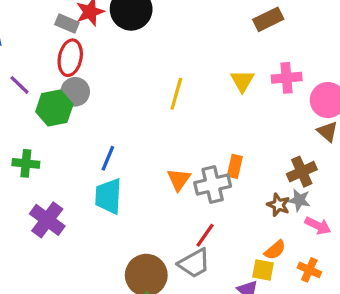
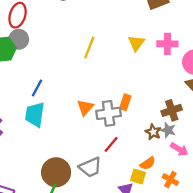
red line: (205, 235) -> (111, 144), moved

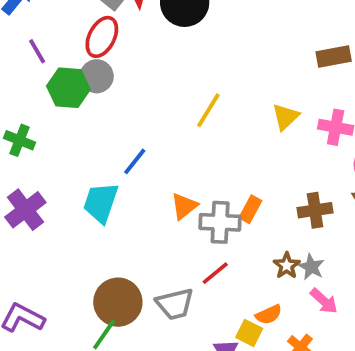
blue line: (37, 88) -> (135, 161), moved
brown cross: (172, 110) -> (315, 210), moved

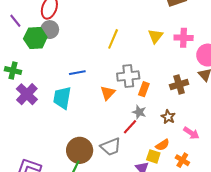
blue line: (135, 161) -> (77, 73), turned 49
purple cross: (25, 210) -> (27, 94), moved
gray cross: (220, 222) -> (128, 76), moved
gray star: (311, 267) -> (139, 112), moved

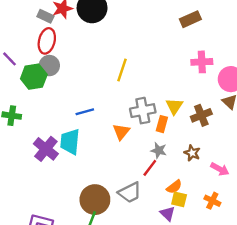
yellow triangle: (156, 36) -> (174, 106), moved
purple cross: (27, 94) -> (46, 149), moved
orange semicircle: (162, 145) -> (174, 187), moved

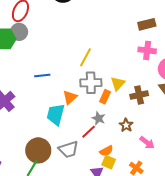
brown rectangle: (190, 19) -> (147, 24), moved
yellow line: (122, 70) -> (86, 57), moved
cyan trapezoid: (70, 142) -> (56, 114), moved

